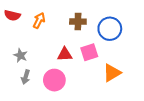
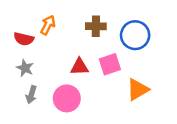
red semicircle: (12, 15) -> (24, 39), moved

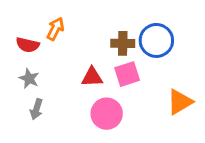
brown cross: (96, 26) -> (123, 43), moved
orange triangle: (138, 90) -> (180, 102), moved
pink circle: (67, 98) -> (107, 114), moved

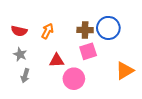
orange arrow: (55, 29) -> (47, 31), moved
red triangle: (92, 77) -> (57, 60), moved

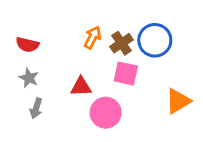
brown cross: (85, 30) -> (122, 43), turned -35
orange arrow: (47, 31) -> (93, 37), moved
pink square: (88, 51) -> (126, 74), turned 30

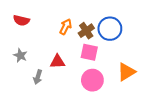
red semicircle: (27, 45) -> (21, 20), moved
gray arrow: (36, 108) -> (38, 77), moved
pink circle: (106, 113) -> (92, 80), moved

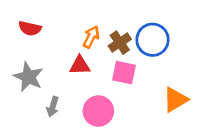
gray star: (20, 55) -> (28, 77), size x1.5
red triangle: (57, 62) -> (80, 65), moved
pink circle: (92, 80) -> (98, 111), moved

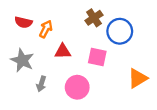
orange arrow: (91, 37) -> (46, 29), moved
brown cross: (120, 43) -> (94, 18), moved

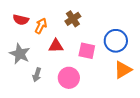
brown cross: (94, 18) -> (73, 19), moved
blue circle: (120, 31) -> (116, 41), moved

